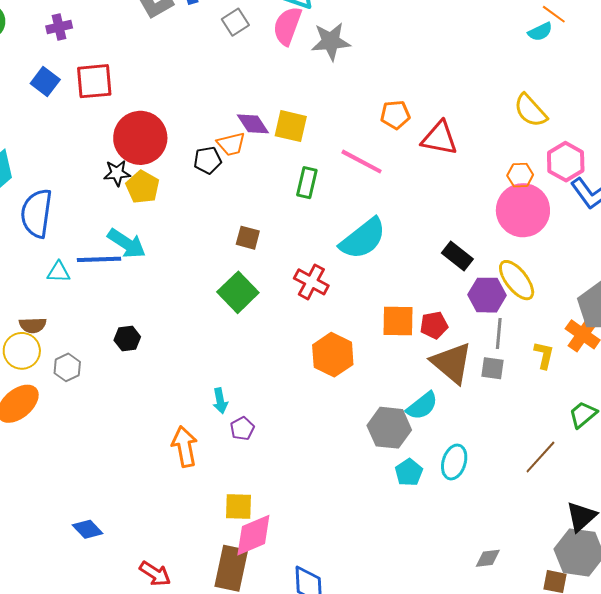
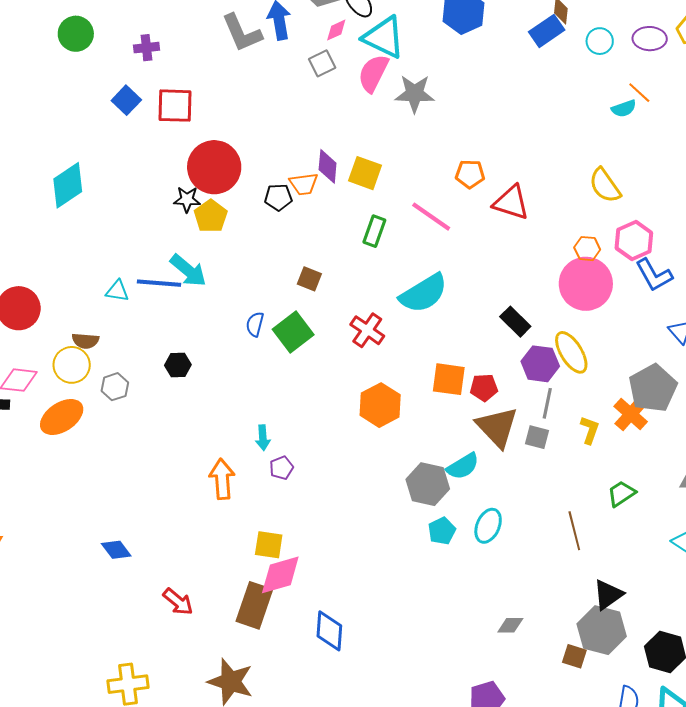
purple diamond: (253, 124) -> (328, 166), turned 32
blue semicircle: (37, 213) -> (255, 324), moved, size x0.5
brown line: (540, 457) -> (574, 531), turned -63

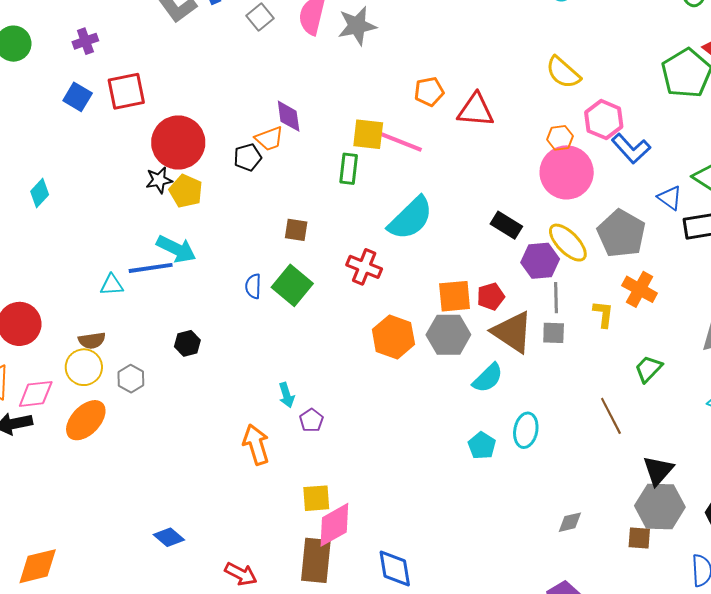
yellow square: (365, 173) -> (368, 134), moved
cyan diamond: (68, 185) -> (40, 193), size x0.6
gray pentagon: (653, 388) -> (621, 234), moved
gray hexagon: (428, 484) -> (448, 335), moved

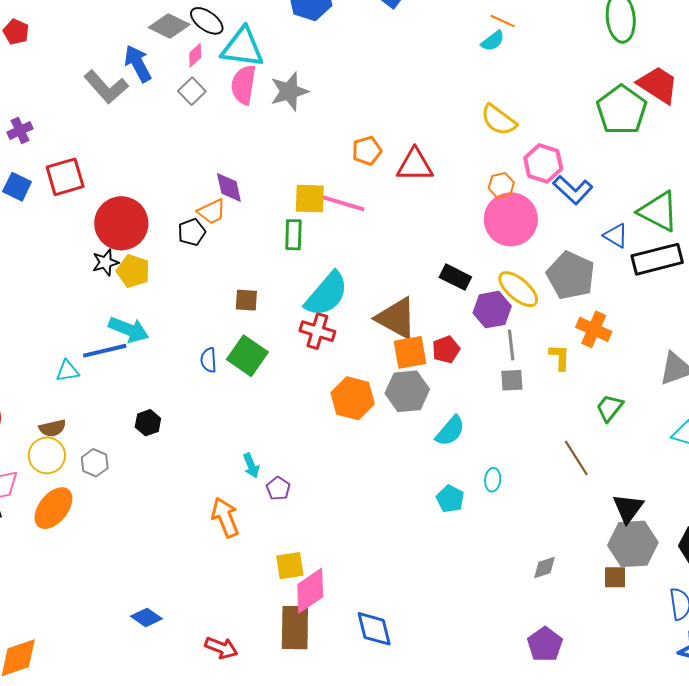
cyan semicircle: (411, 218) -> (326, 294), moved
brown triangle: (512, 332) -> (396, 318), moved
cyan ellipse: (526, 430) -> (493, 480), size x0.7

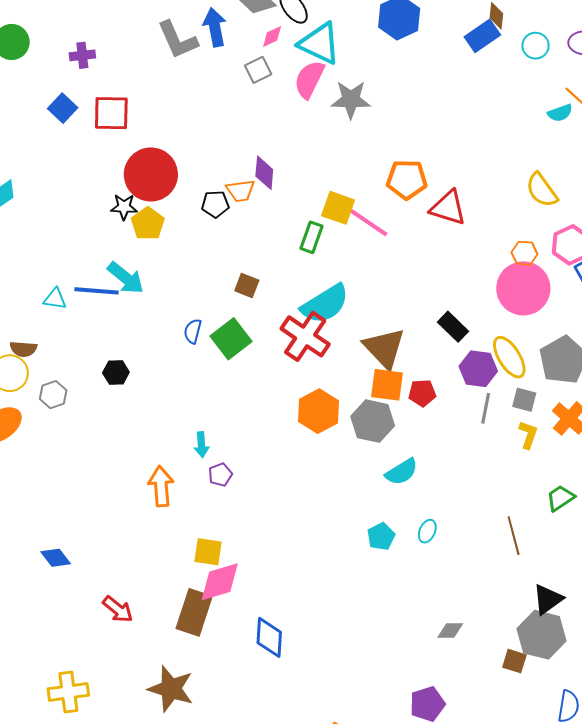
orange pentagon: (367, 151) -> (407, 179), size x1.4
red cross: (317, 331) -> (305, 336), size x1.4
gray square: (512, 380) -> (524, 400), moved

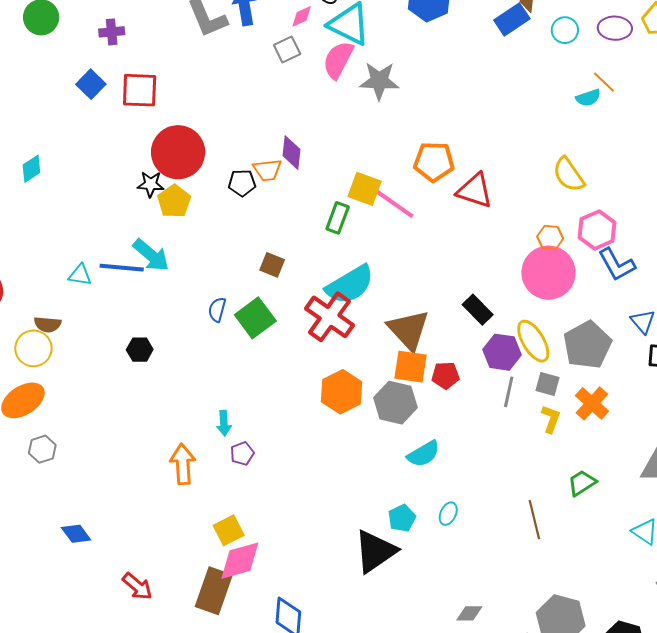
gray hexagon: (53, 395) -> (42, 449), moved
yellow square: (208, 552) -> (229, 530), turned -36
black triangle: (548, 599) -> (375, 551), moved, size x1.4

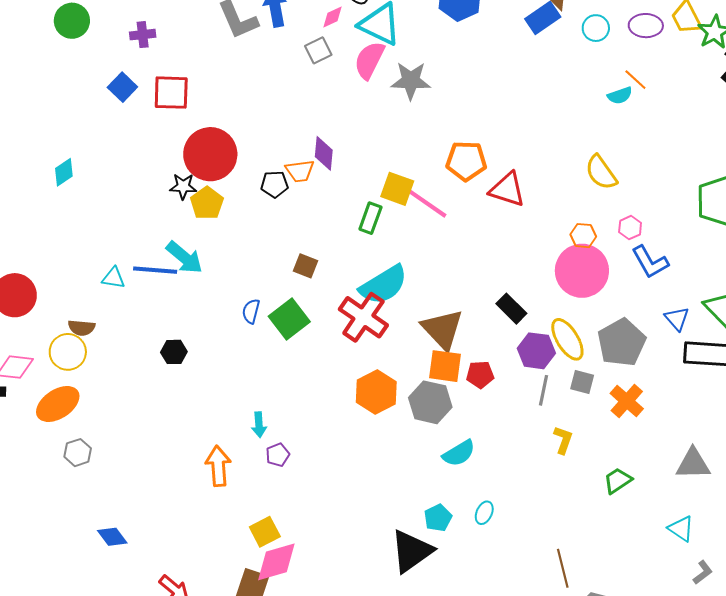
pink hexagon: (597, 230) -> (630, 228), size x0.6
yellow L-shape: (551, 419) -> (563, 440), moved
brown line: (534, 520) -> (563, 568), moved

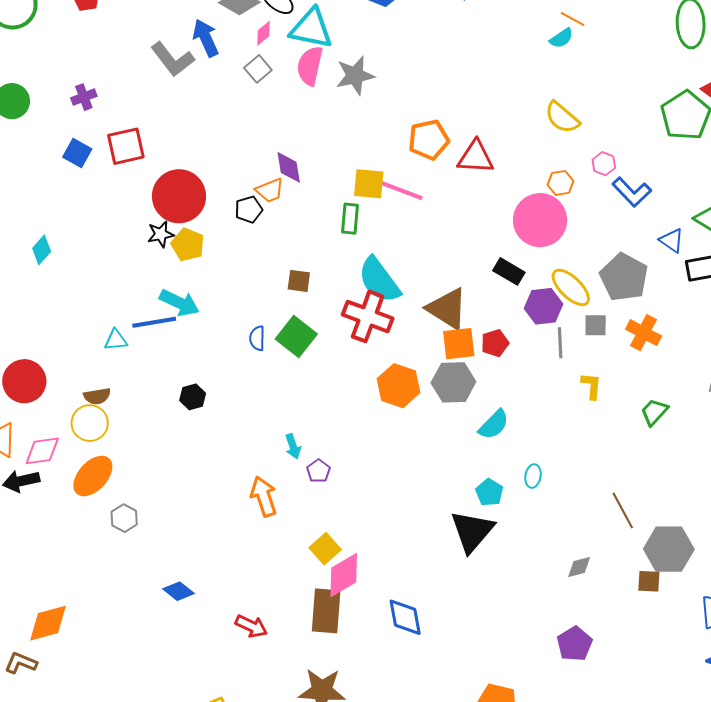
pink circle: (582, 271) -> (540, 220), moved
cyan semicircle: (384, 285) -> (379, 280), turned 99

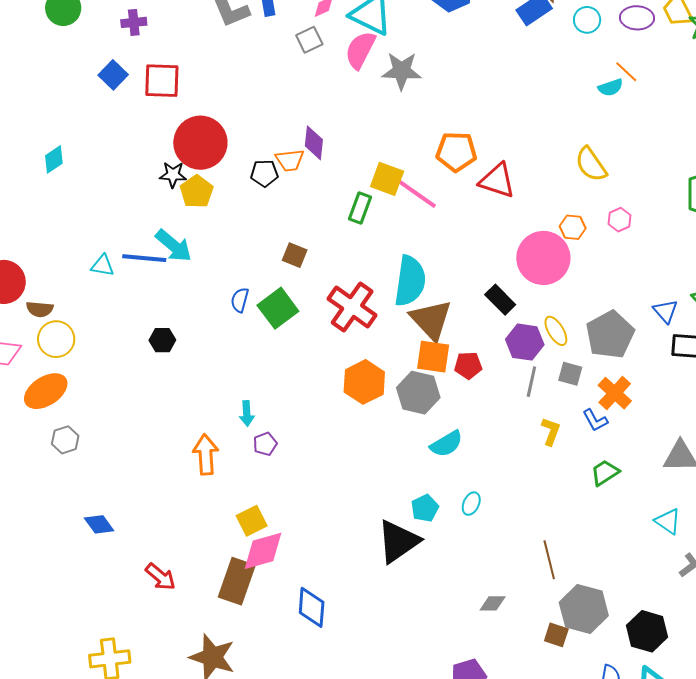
blue L-shape: (632, 192) -> (595, 420), moved, size x0.7
cyan semicircle: (379, 280) -> (410, 281), moved, turned -150
yellow ellipse: (571, 287) -> (556, 331), size x0.7
brown semicircle: (97, 396) -> (40, 309), moved

